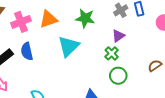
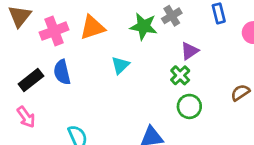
gray cross: (121, 10) -> (172, 16), moved
cyan triangle: (69, 46) -> (120, 65), size x0.6

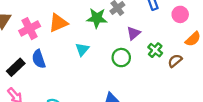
green cross: (180, 75) -> (155, 50), moved
green circle: (189, 106) -> (121, 58), moved

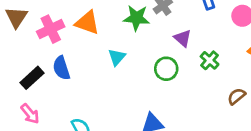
orange triangle: (58, 23) -> (87, 23), turned 42
purple triangle: (133, 33) -> (183, 38), turned -40
brown semicircle: (175, 61) -> (236, 96), moved

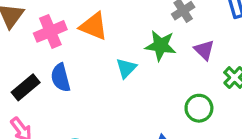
green star: (136, 18) -> (161, 46), moved
green circle: (166, 69) -> (199, 108), moved

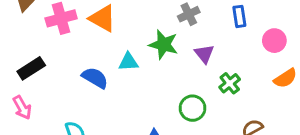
cyan triangle: (126, 68) -> (128, 62), turned 35
blue semicircle: (61, 78) -> (95, 78), moved, turned 128

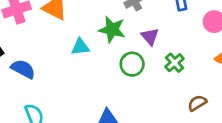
blue semicircle: (95, 78) -> (23, 69), moved
green circle: (193, 108) -> (132, 64), moved

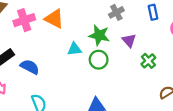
green circle: (132, 64) -> (99, 60), moved

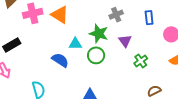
blue semicircle: (30, 67) -> (60, 60), moved

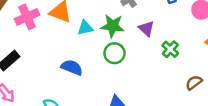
cyan triangle: (75, 44) -> (85, 28), moved

